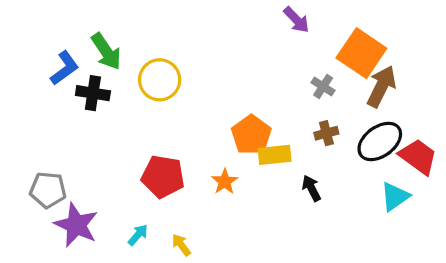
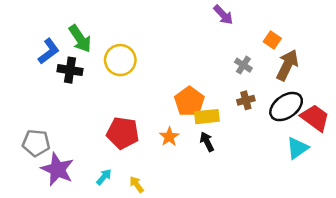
orange square: (361, 53) -> (272, 40), size x0.5
black arrow: (311, 188) -> (207, 142), moved

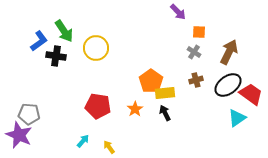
orange square: (272, 40) -> (199, 32), moved, turned -32
purple star: (57, 169) -> (19, 135), moved

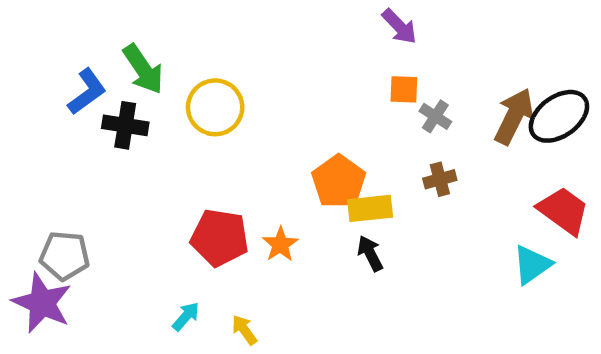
orange square: (199, 32) -> (404, 89), moved
black ellipse: (228, 85) -> (559, 116), moved
orange star: (135, 109) -> (280, 244), moved

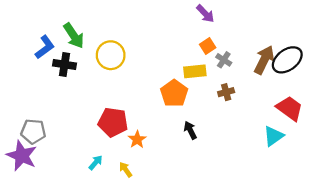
orange square: (404, 89) -> (208, 46), turned -35
yellow rectangle: (370, 208) -> (195, 71), moved
orange star: (280, 244) -> (137, 139), moved

